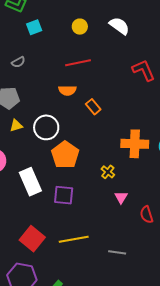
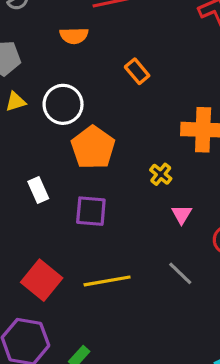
orange semicircle: (67, 90) -> (74, 36), moved
white rectangle: (30, 182) -> (38, 190), size x0.6
gray line: (117, 252) -> (180, 273), moved, turned 36

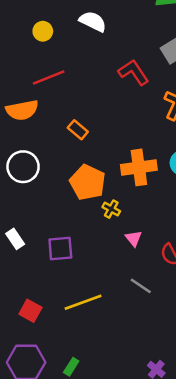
orange semicircle: (74, 36) -> (22, 110), size x1.4
orange pentagon: (93, 147) -> (88, 182), moved
red square: (42, 280) -> (30, 311), size x0.7

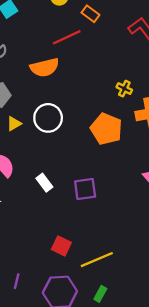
orange rectangle: (78, 130) -> (90, 14), moved
yellow cross: (111, 209) -> (124, 89), moved
yellow line: (83, 302) -> (97, 260), moved

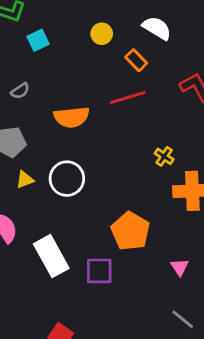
red line: (67, 37) -> (128, 98), moved
orange pentagon: (106, 129) -> (130, 231), moved
white rectangle: (44, 183) -> (51, 256), size x1.8

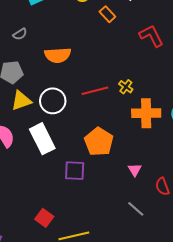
red line: (128, 98) -> (95, 91), moved
yellow triangle: (25, 180) -> (21, 101), size x1.5
white rectangle: (51, 256) -> (42, 139), moved

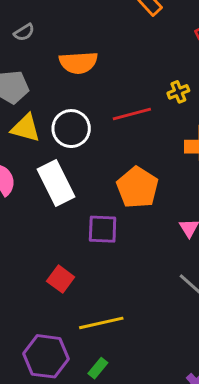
yellow cross: (126, 87) -> (178, 92), moved, turned 32
yellow triangle: (21, 101) -> (26, 128), turned 35
red square: (44, 218) -> (61, 279), moved

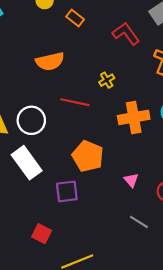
orange semicircle: (78, 63) -> (50, 61), moved
red line: (132, 114) -> (75, 102), turned 36

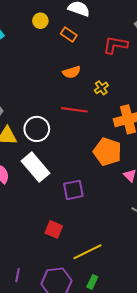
red L-shape: (126, 34) -> (115, 45), turned -40
orange semicircle: (50, 61) -> (72, 72), moved, size x0.7
orange pentagon: (88, 156) -> (107, 152), moved

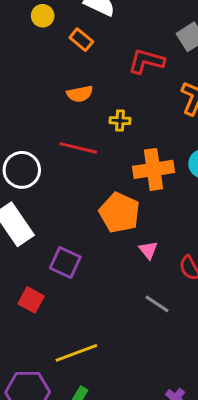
yellow cross: (101, 88) -> (120, 121), turned 32
purple square: (73, 190) -> (65, 262), turned 30
red square: (54, 229) -> (31, 300), moved

